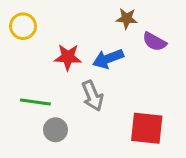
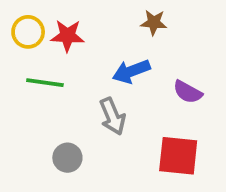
purple semicircle: (154, 42) -> (188, 92), moved
red star: (68, 57) -> (67, 36), moved
green line: (35, 102) -> (45, 83), moved

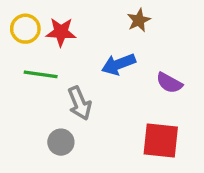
brown star: (154, 23) -> (139, 20), turned -30
gray arrow: (112, 116) -> (80, 103), moved

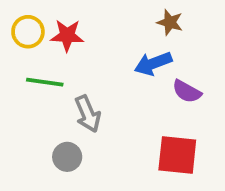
brown star: (139, 20) -> (170, 22), moved, turned -30
blue arrow: (118, 64) -> (153, 63), moved

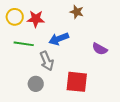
brown star: (170, 22) -> (77, 12), moved
blue arrow: (153, 63) -> (59, 39), moved
red square: (177, 155) -> (77, 82), moved

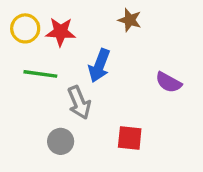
blue arrow: (59, 39) -> (99, 66), turned -48
red square: (77, 82) -> (130, 138), size x0.7

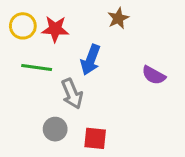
brown star: (130, 20) -> (118, 18), turned 30
red square: (130, 138) -> (95, 138), moved

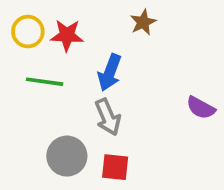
purple semicircle: (154, 75) -> (201, 108), moved
gray arrow: (72, 94) -> (108, 117), moved
gray circle: (55, 129) -> (67, 156), size x1.4

